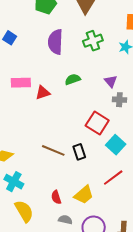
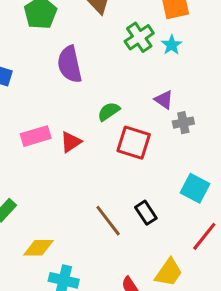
green cross: (93, 41) -> (139, 37), moved
red square: (97, 123) -> (134, 143), moved
brown line: (53, 150) -> (108, 221), turned 45

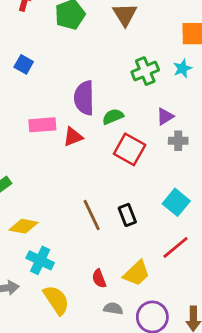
green cross: (139, 37) -> (145, 71), moved
purple semicircle: (70, 64) -> (84, 98), moved
purple triangle: (164, 100) -> (165, 116), turned 42

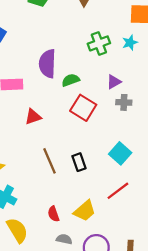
red triangle: (73, 137) -> (33, 117), moved

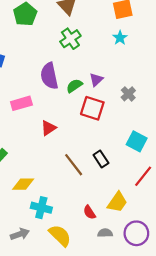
green cross: (99, 43) -> (70, 39), moved
purple triangle: (114, 82) -> (96, 80), moved
gray cross: (124, 102) -> (128, 94), turned -32

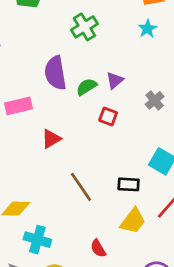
red square: (92, 108) -> (108, 116), size x0.6
black rectangle: (101, 159) -> (129, 184), moved, turned -56
yellow trapezoid: (117, 202) -> (133, 221), moved

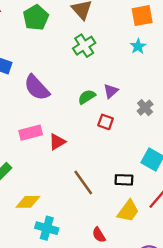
purple semicircle: (55, 73) -> (37, 88), moved, turned -32
pink rectangle: (18, 106) -> (31, 133), moved

